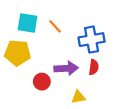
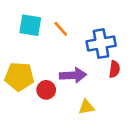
yellow pentagon: (18, 53) -> (19, 76), moved
red semicircle: (94, 67) -> (115, 69), moved

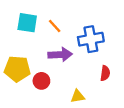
red semicircle: (115, 69) -> (105, 73), moved
purple arrow: (73, 75) -> (60, 55), moved

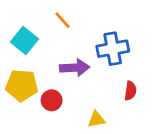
cyan square: (27, 23) -> (24, 40), moved, turned 30
orange line: (55, 26) -> (62, 20), moved

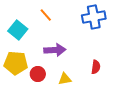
blue cross: (113, 49) -> (94, 17), moved
yellow triangle: (96, 119) -> (65, 79), moved

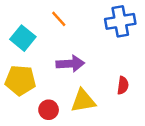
red circle: (38, 74) -> (49, 110), moved
yellow triangle: (65, 79) -> (83, 101), size x1.5

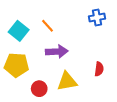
orange line: (59, 19) -> (47, 26), moved
blue cross: (120, 21) -> (97, 17), size x0.7

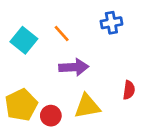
blue cross: (97, 17) -> (111, 23), moved
yellow pentagon: (17, 65) -> (21, 105), moved, turned -30

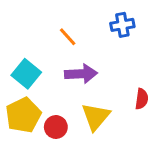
cyan square: (24, 40) -> (26, 74), moved
yellow triangle: (87, 106) -> (96, 117), turned -40

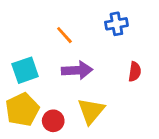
cyan square: (26, 74) -> (25, 70), turned 32
red semicircle: (142, 99) -> (135, 72), moved

